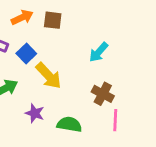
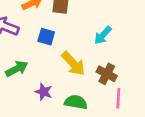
blue square: (26, 54) -> (46, 37), moved, turned -30
yellow arrow: (49, 76) -> (73, 64), moved

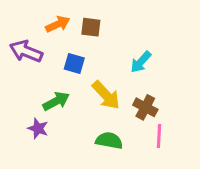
green arrow: (17, 69) -> (56, 101), moved
purple star: (44, 92) -> (38, 128), moved

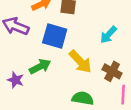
blue square: (74, 63) -> (55, 36), size x1.5
purple star: (38, 128) -> (16, 80), moved

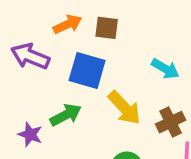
cyan arrow: (108, 35) -> (165, 69), turned -102
brown cross: (112, 71) -> (171, 122), turned 36

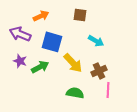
brown square: (107, 28) -> (80, 15), moved
purple star: (30, 134) -> (20, 61), moved

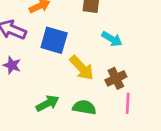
green arrow: (40, 67) -> (48, 103), moved

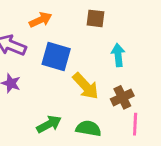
cyan arrow: (112, 39) -> (118, 55), turned -126

